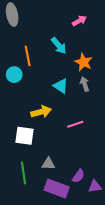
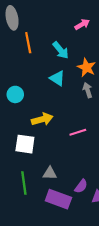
orange line: (28, 56) -> (28, 43), moved
cyan circle: (14, 75) -> (15, 94), moved
cyan triangle: (61, 86) -> (57, 78), moved

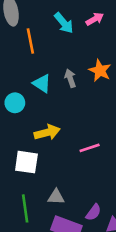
cyan arrow: (61, 50) -> (64, 23), moved
cyan triangle: (57, 78) -> (42, 83), moved
gray arrow: (88, 90) -> (70, 78), moved

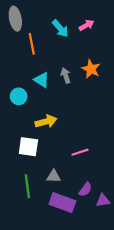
pink line: (90, 148) -> (80, 152), moved

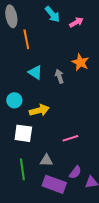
cyan arrow: (60, 28) -> (52, 14), moved
gray arrow: (66, 76) -> (59, 76), moved
cyan circle: (19, 96) -> (14, 100), moved

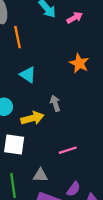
gray arrow: (59, 76) -> (55, 103), moved

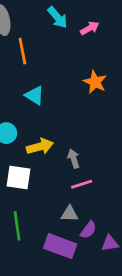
gray arrow: (55, 103) -> (74, 159), moved
gray triangle: (40, 175) -> (70, 214), moved

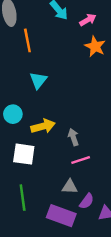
orange star: (95, 82) -> (95, 46), moved
cyan triangle: (35, 95) -> (38, 80), turned 36

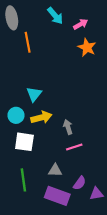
cyan triangle: (38, 80) -> (34, 94), moved
cyan circle: (13, 114) -> (16, 115), moved
gray triangle: (70, 187) -> (55, 170), moved

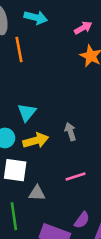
cyan arrow: (55, 16) -> (36, 17), moved, turned -36
gray arrow: (68, 127) -> (70, 132), moved
gray triangle: (55, 170) -> (37, 193), moved

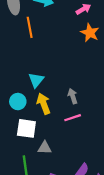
yellow arrow: (36, 141) -> (44, 104), turned -96
pink line: (75, 176) -> (73, 118), moved

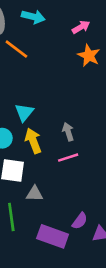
orange line: (30, 27) -> (16, 49), turned -42

